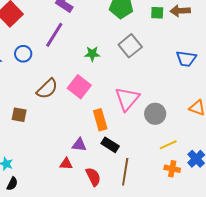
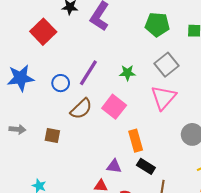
purple line: (54, 35) -> (88, 73), moved
blue circle: (23, 54) -> (61, 83), moved
pink triangle: (127, 99) -> (163, 97), moved

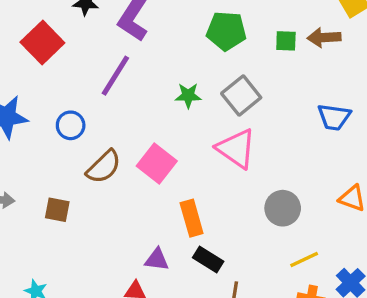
purple line: (88, 73) -> (115, 76), moved
green star: (127, 73) -> (188, 96), moved
pink triangle: (163, 97) -> (236, 149), turned -36

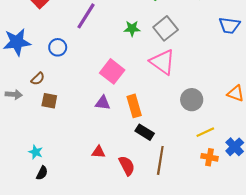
blue trapezoid: (334, 117) -> (229, 25), moved
brown semicircle: (104, 167) -> (38, 79), moved, size x0.6
purple triangle: (157, 260) -> (103, 103), moved

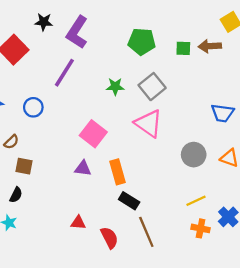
blue trapezoid: (229, 25) -> (222, 113), moved
gray circle: (192, 100) -> (194, 155), moved
brown line: (160, 160) -> (146, 232), turned -32
black semicircle: (42, 173) -> (16, 195), moved

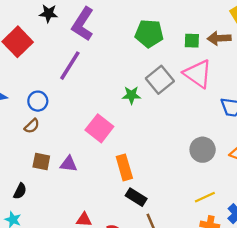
green star: (115, 87) -> (131, 95), moved
pink triangle: (149, 123) -> (198, 74), moved
brown semicircle: (11, 142) -> (32, 126), moved
brown square: (24, 166) -> (41, 162), moved
purple triangle: (83, 168) -> (69, 164), moved

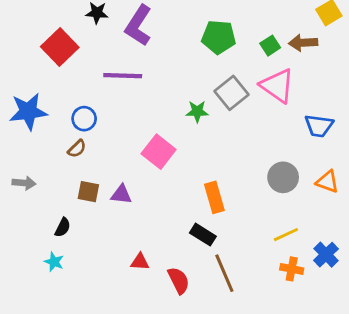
green square: (192, 41) -> (270, 46), turned -35
purple line: (70, 66) -> (123, 76), turned 60
orange rectangle: (124, 167) -> (214, 197), moved

